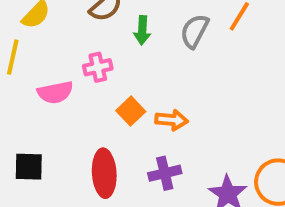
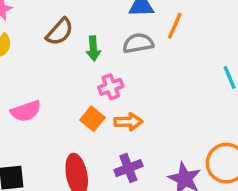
gray semicircle: (195, 31) -> (138, 43), turned 60
pink cross: (98, 67) -> (111, 87), moved

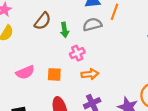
orange square: (92, 119) -> (54, 74), moved, turned -32

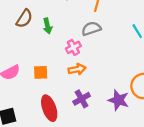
gray semicircle: (92, 24) -> (91, 29), moved
pink cross: (77, 53) -> (73, 47), moved

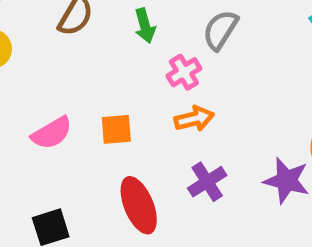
green arrow: (47, 26) -> (145, 26), moved
gray semicircle: (91, 29) -> (220, 30), turned -36

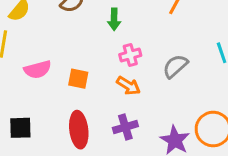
gray semicircle: (220, 30) -> (175, 66), moved
orange arrow: (194, 119) -> (128, 86), turned 30

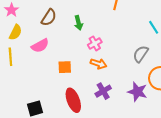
gray semicircle: (175, 66) -> (141, 54), moved
pink semicircle: (38, 69) -> (40, 46), moved

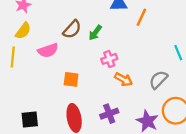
brown semicircle: (49, 17) -> (72, 29), moved
green arrow: (78, 23) -> (95, 33), turned 40
orange arrow: (98, 64) -> (123, 79), moved

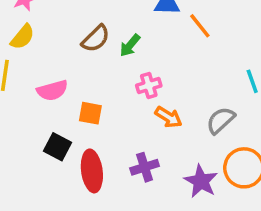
orange line: (141, 17) -> (200, 26), turned -66
pink semicircle: (48, 50) -> (52, 90), moved
black square: (30, 119) -> (58, 147), moved, turned 30

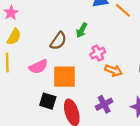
brown semicircle: (96, 39) -> (58, 41), moved
orange square: (90, 113) -> (65, 77), size x1.6

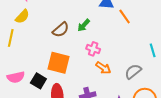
pink cross: (98, 53) -> (93, 49), turned 32
pink semicircle: (38, 67) -> (16, 77), moved

